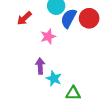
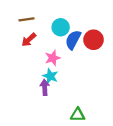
cyan star: (54, 79) -> (50, 76), moved

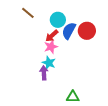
brown line: (27, 19) -> (28, 13), turned 48
red arrow: (29, 40) -> (52, 36), moved

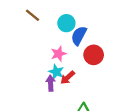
red circle: (87, 31) -> (94, 55), moved
red arrow: (52, 36) -> (68, 78), moved

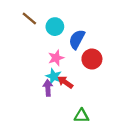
cyan circle: (66, 23) -> (55, 27), moved
red arrow: (68, 78) -> (65, 82), turned 77

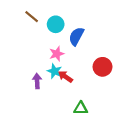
red circle: (92, 59) -> (103, 67), moved
purple arrow: (48, 88) -> (37, 81), moved

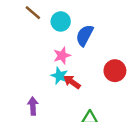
purple arrow: (37, 81) -> (33, 106), moved

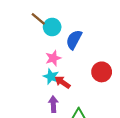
brown line: (33, 13) -> (38, 19), moved
purple arrow: (33, 106) -> (53, 104), moved

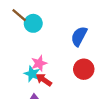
blue semicircle: (74, 40) -> (79, 36), moved
pink star: (53, 58) -> (39, 63), moved

